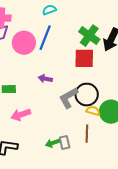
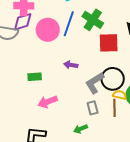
green cross: (89, 36) -> (93, 20), moved
brown line: (87, 134) -> (115, 108), moved
gray rectangle: (65, 143) -> (93, 108), moved

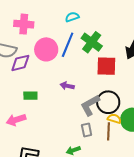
purple diamond: (23, 22) -> (20, 63), moved
pink arrow: (48, 102) -> (16, 120), moved

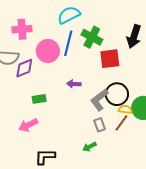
cyan semicircle: (72, 17) -> (69, 15), size x1.6
brown line: (108, 131) -> (121, 123), turned 42

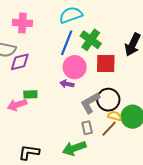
pink circle: (48, 51) -> (75, 67), moved
pink arrow: (28, 125) -> (17, 105), moved
green arrow: (89, 147) -> (74, 148), size x1.6

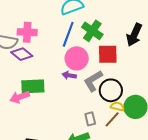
pink cross: (22, 23) -> (27, 32), moved
purple diamond: (20, 62) -> (22, 54), turned 55
green rectangle: (30, 94) -> (33, 86), size x1.6
gray L-shape: (90, 103) -> (93, 81), moved

